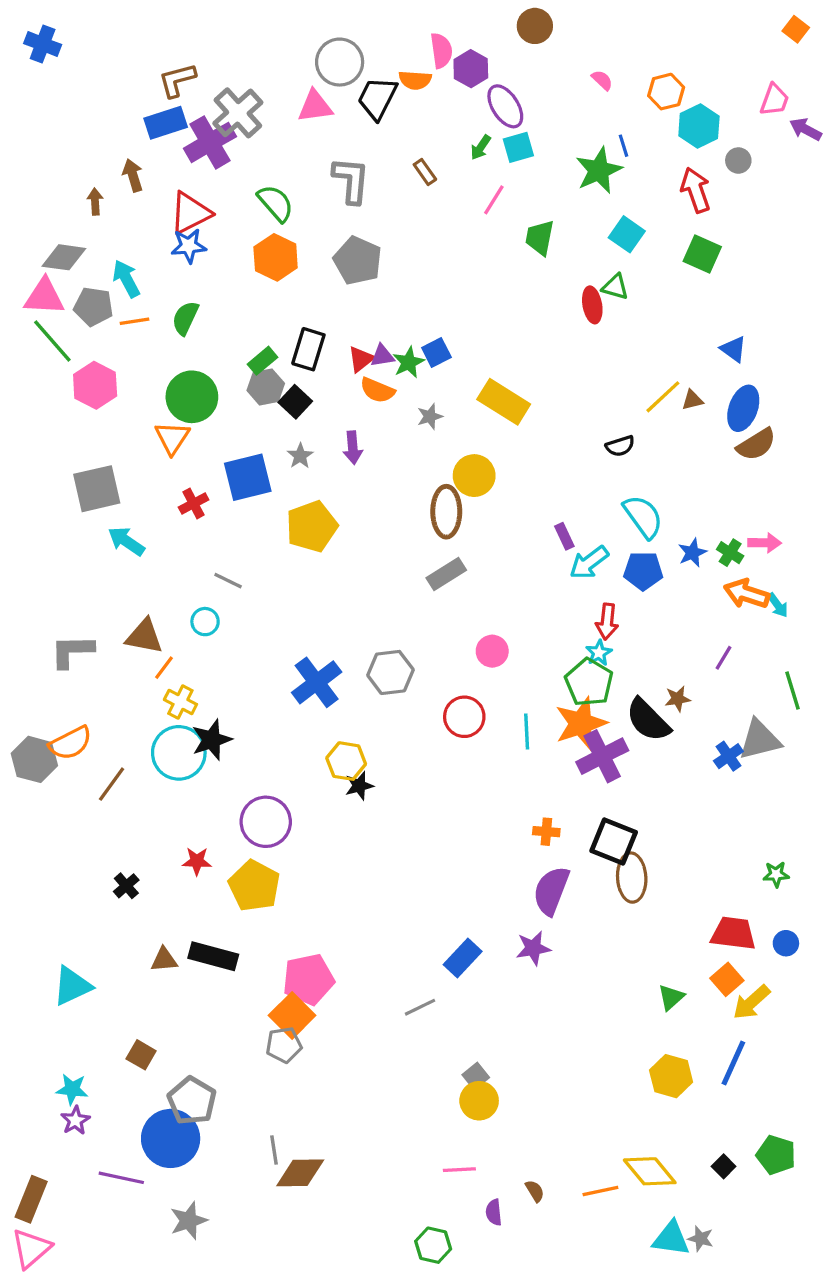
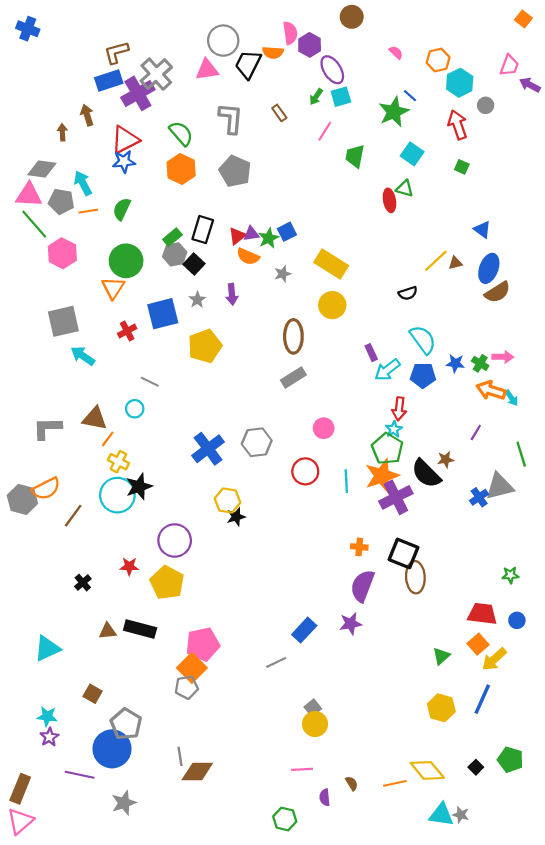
blue line: (623, 146) -> (410, 96), turned -32
green square: (702, 254) -> (462, 167), size x0.6
yellow circle: (474, 476) -> (332, 305), moved
blue star: (692, 553) -> (455, 363), turned 30

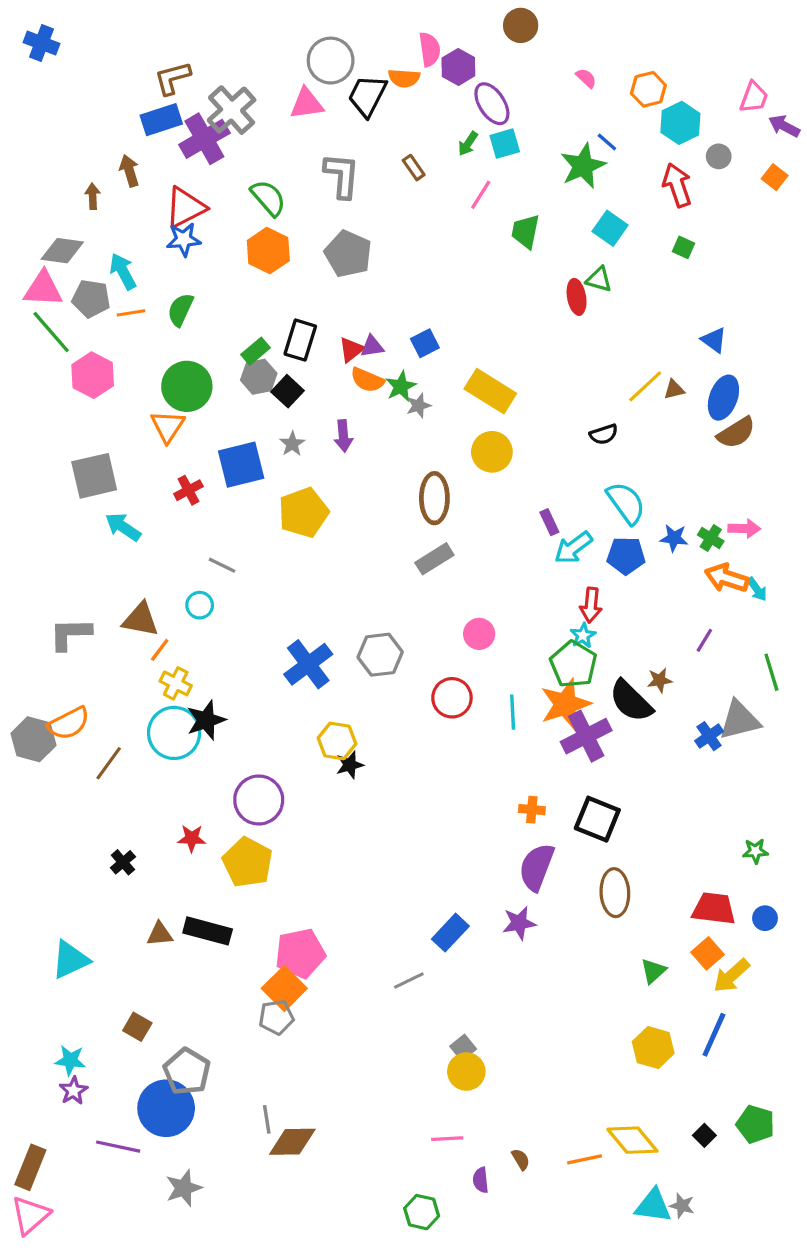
orange square: (523, 19) -> (775, 177), moved
green star: (269, 238) -> (401, 386), moved
brown ellipse: (415, 577) -> (615, 893), moved

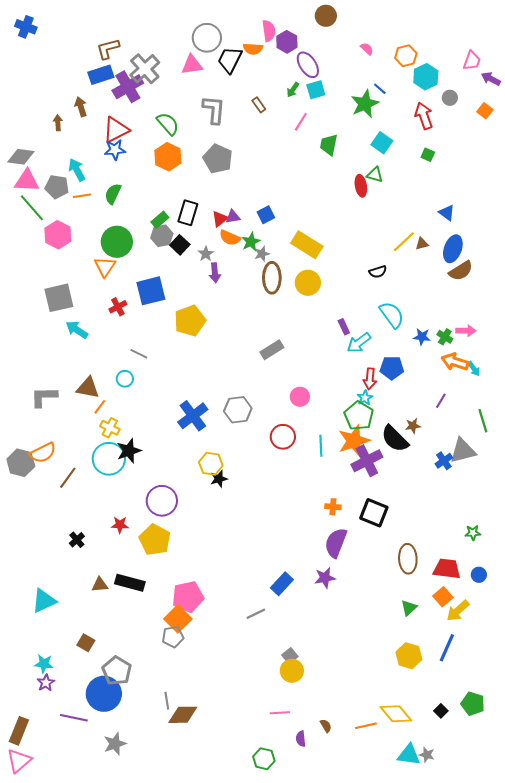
gray diamond: (62, 251) -> (21, 157), moved
gray star: (292, 444) -> (206, 254), moved
brown ellipse: (434, 498) -> (272, 278), moved
blue pentagon: (626, 556) -> (392, 368), moved
brown ellipse: (615, 893) -> (408, 559), moved

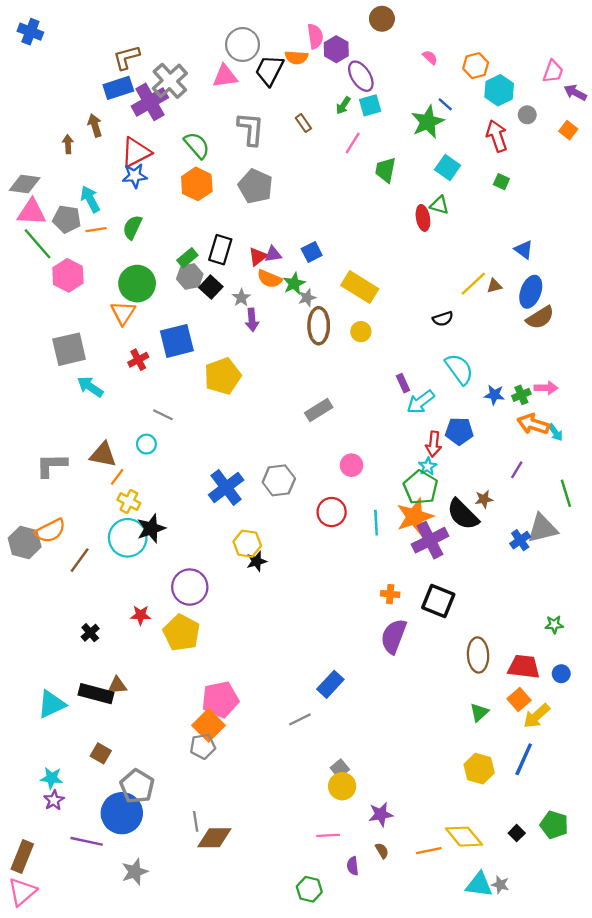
yellow circle: (308, 283) -> (361, 332), size x0.7
green cross: (445, 337) -> (521, 395), turned 35
purple star: (325, 578) -> (381, 814), moved
black rectangle: (130, 583) -> (96, 694), moved

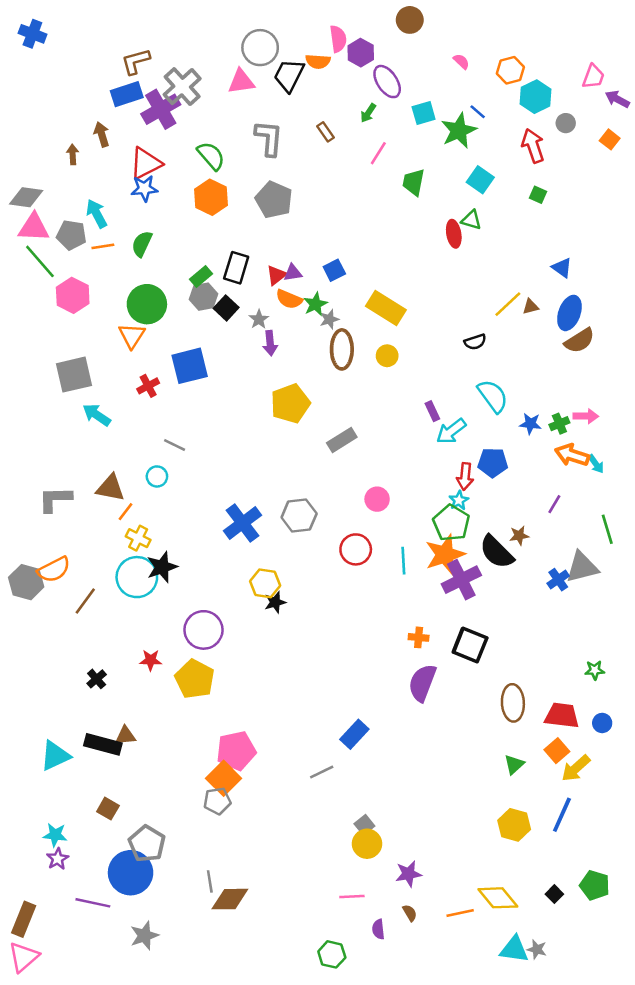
cyan square: (370, 105) -> (424, 113), moved
yellow pentagon: (223, 376) -> (290, 404), moved

